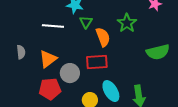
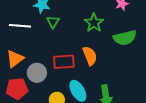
orange semicircle: (103, 37) -> (90, 56), moved
green semicircle: (158, 52) -> (125, 38), moved

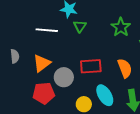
orange semicircle: (90, 56) -> (125, 68), moved

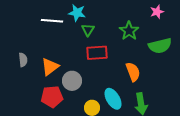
white line: (47, 30) -> (52, 21), moved
red rectangle: (91, 66) -> (97, 53), moved

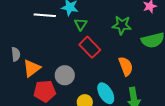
green star: (129, 31) -> (122, 25), turned -30
red rectangle: (97, 53) -> (90, 47), turned 50
orange triangle: (50, 67) -> (32, 68), moved

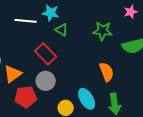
green triangle: (81, 24) -> (62, 30), turned -32
red rectangle: (90, 47) -> (46, 54), moved

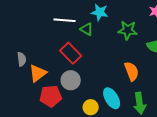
cyan star: (51, 13) -> (100, 12), moved
white line: (26, 21) -> (65, 20), moved

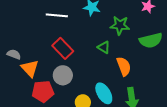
green triangle: (87, 29) -> (104, 47), moved
gray semicircle: (22, 59) -> (14, 54), turned -64
orange triangle: (38, 73) -> (30, 68), turned -36

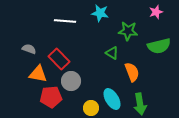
red rectangle: (63, 48) -> (59, 59), moved
gray semicircle: (14, 54) -> (29, 49), moved
orange triangle: (30, 68) -> (38, 74), turned -36

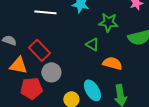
orange semicircle: (132, 72) -> (112, 63), turned -54

